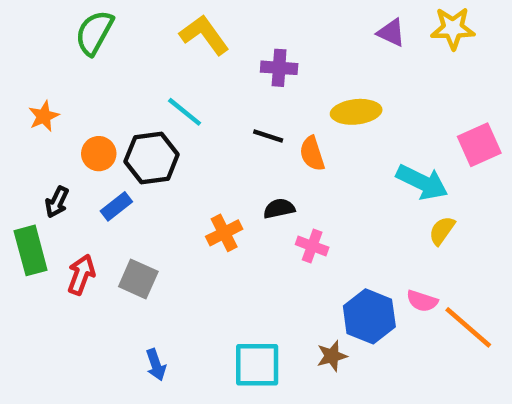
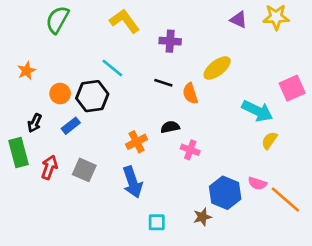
yellow ellipse: (356, 112) -> (217, 68), turned -32
blue arrow: (156, 365) -> (133, 182), moved, size x1.6
cyan square: (257, 365) -> (157, 222), size x0.6

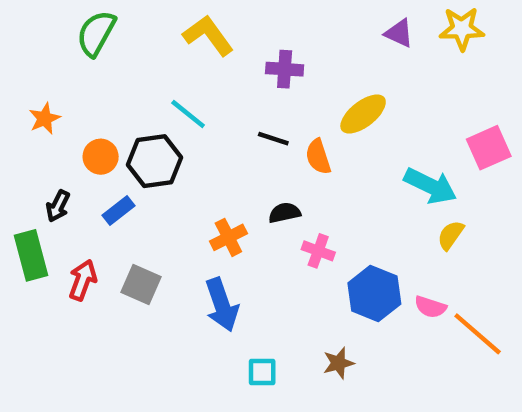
blue hexagon: (225, 193) -> (374, 294), moved

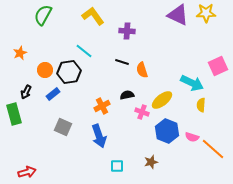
purple triangle: (399, 33) -> (178, 15), size x1.6
yellow ellipse: (363, 114) -> (162, 100), moved
yellow semicircle: (451, 235) -> (201, 105), turned -32
red arrow: (83, 280) -> (27, 172), moved, turned 54

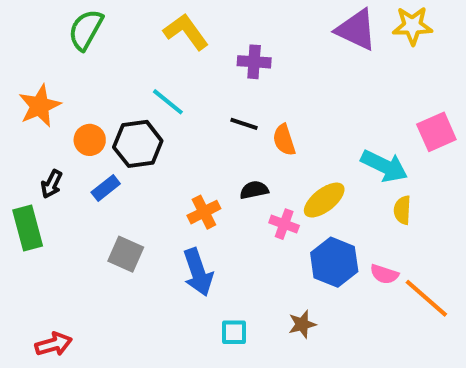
orange star: (20, 53) -> (40, 106), size x1.5

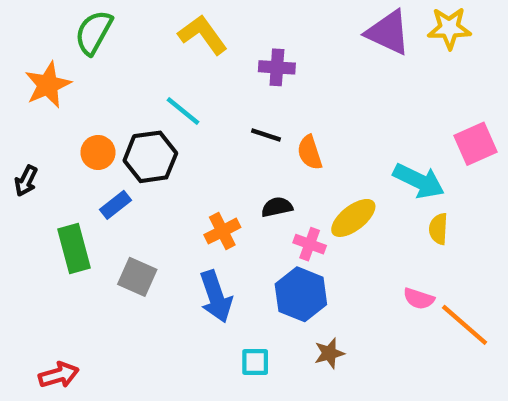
orange star: (40, 106) -> (48, 85), moved
black arrow: (52, 184) -> (26, 181), moved
green rectangle: (28, 228) -> (74, 249), moved
blue hexagon: (334, 262) -> (301, 294), moved

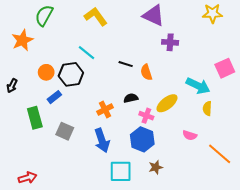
purple triangle: (388, 32) -> (154, 15), moved
purple cross: (277, 67) -> (170, 42), moved
pink semicircle: (419, 299) -> (190, 135), moved
cyan square: (255, 362) -> (121, 171), size x1.6

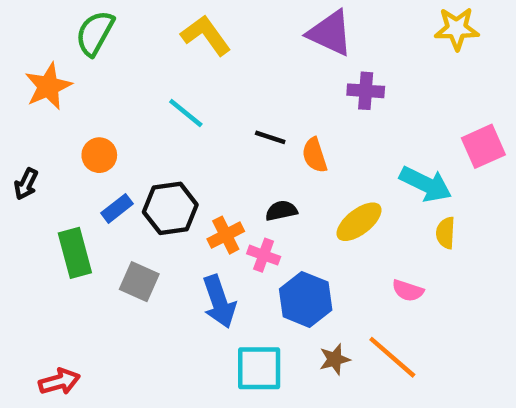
black hexagon: (71, 74) -> (170, 208), moved
pink cross: (146, 116) -> (264, 255), moved
orange line: (220, 154) -> (392, 357), moved

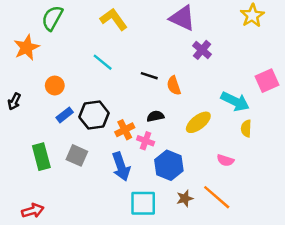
yellow star: (457, 29) -> (252, 16), turned -30
purple cross: (366, 91) -> (202, 50), turned 36
green rectangle: (75, 253) -> (41, 157), moved

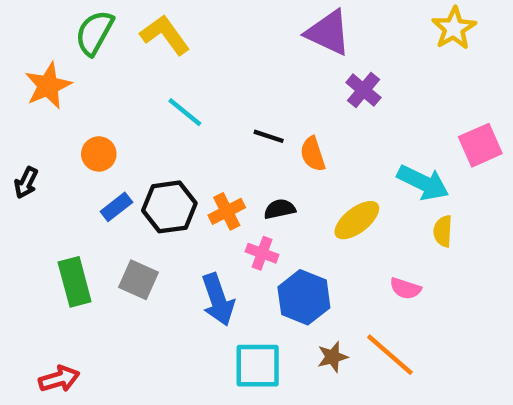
yellow L-shape: (114, 19) -> (165, 35), moved
orange cross: (125, 130) -> (227, 211), moved

